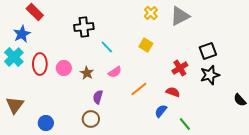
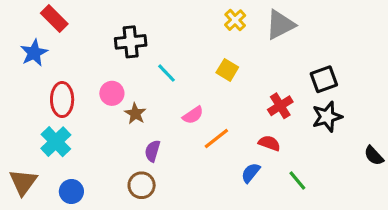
cyan cross: (14, 57) -> (56, 142), moved
pink circle: (64, 68) -> (112, 93), moved
pink semicircle: (115, 72) -> (193, 115), moved
brown triangle: (15, 105) -> (23, 182), moved
green line: (185, 124) -> (297, 181), moved

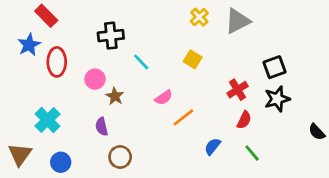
red ellipse: (62, 100) -> (57, 62), moved
red semicircle: (269, 143) -> (244, 120), moved, turned 96
purple semicircle: (152, 151) -> (102, 127), moved, turned -30

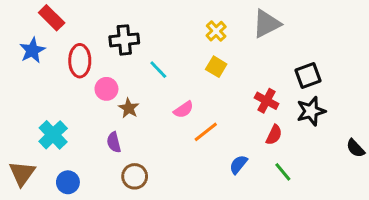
yellow cross: (199, 17) -> (216, 31), moved
red ellipse: (57, 62) -> (80, 61), moved
red cross: (238, 90) -> (267, 101), turned -30

